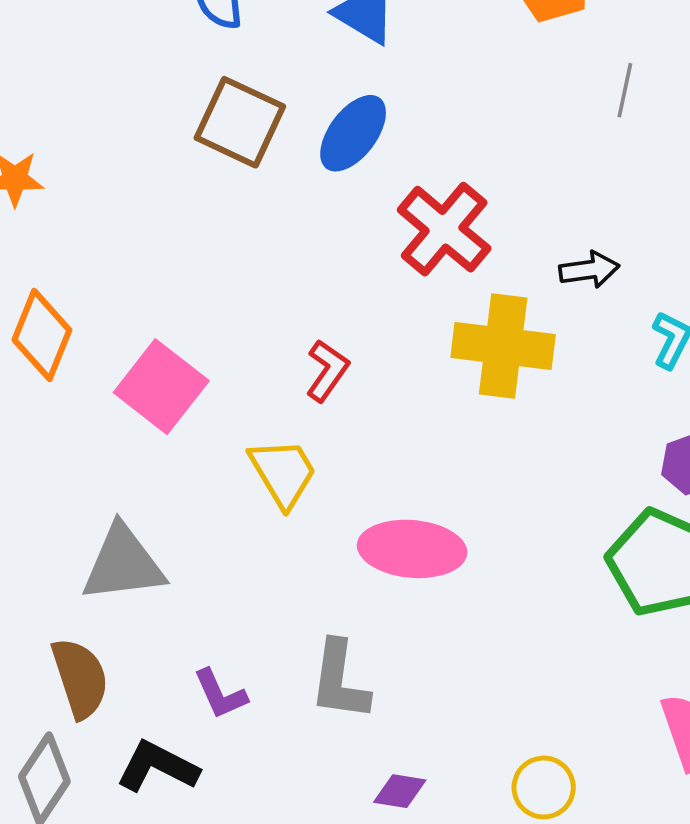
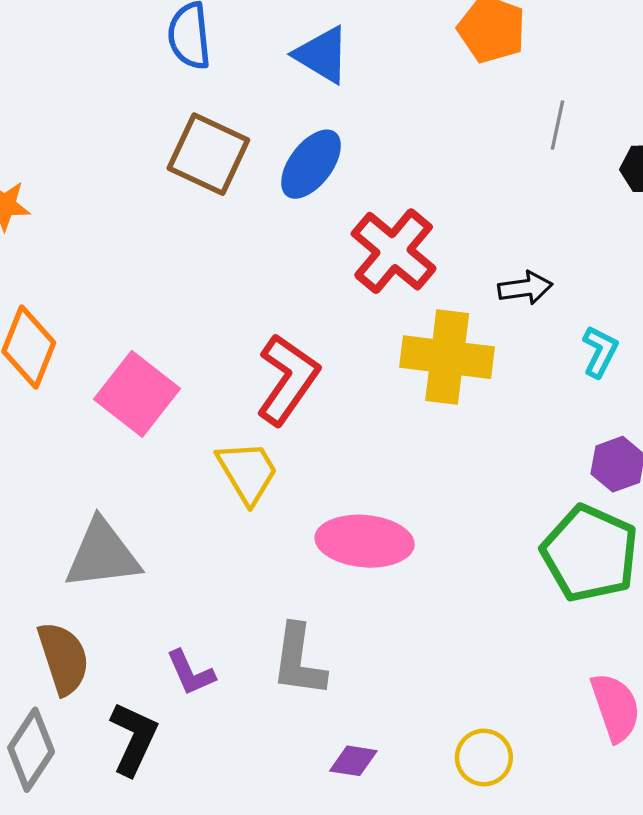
red L-shape: (327, 371) -> (288, 379), size x1.6
black L-shape: (158, 767) -> (134, 739), turned 88

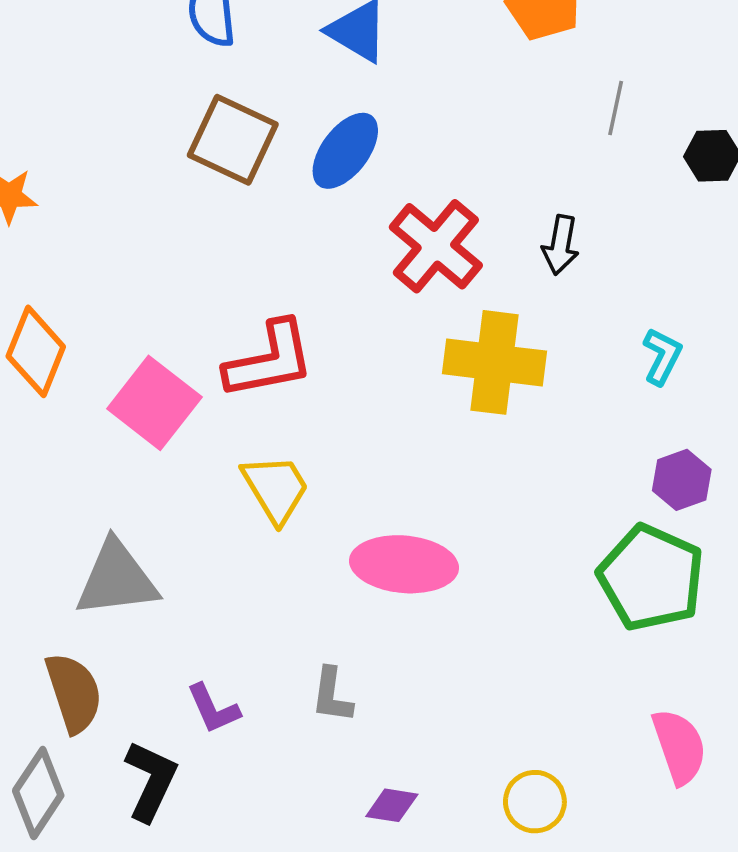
black arrow: (525, 288) -> (561, 245), moved, turned 108
red L-shape: (288, 379) -> (269, 360), moved, turned 44
gray L-shape: (299, 660) -> (332, 695), size x0.7

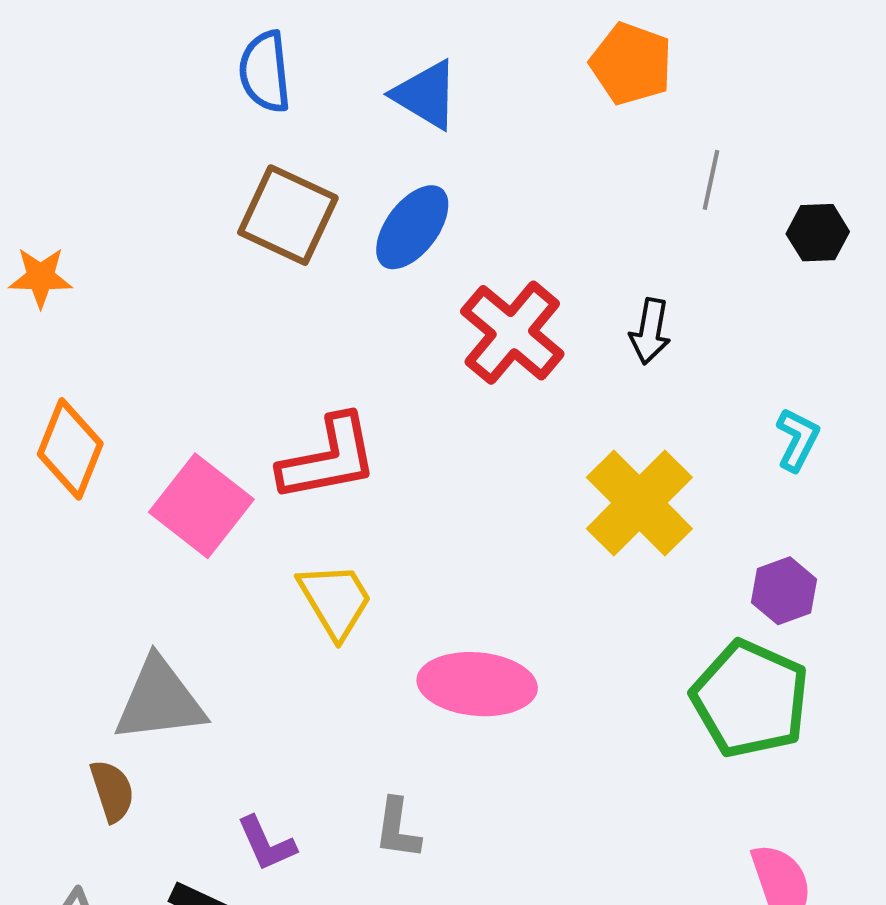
cyan L-shape: (662, 356) -> (797, 439), moved
yellow cross: (495, 362) -> (639, 503), moved, turned 38
brown semicircle: (74, 693) -> (112, 791), moved, size x0.7

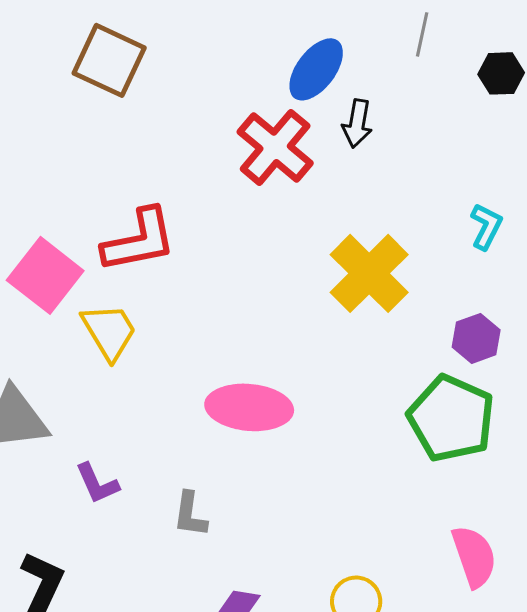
blue ellipse: (412, 227) -> (316, 69), moved
black arrow: (650, 331) -> (357, 123), moved
yellow trapezoid: (335, 600) -> (109, 331), moved
purple L-shape: (266, 844) -> (97, 483), moved

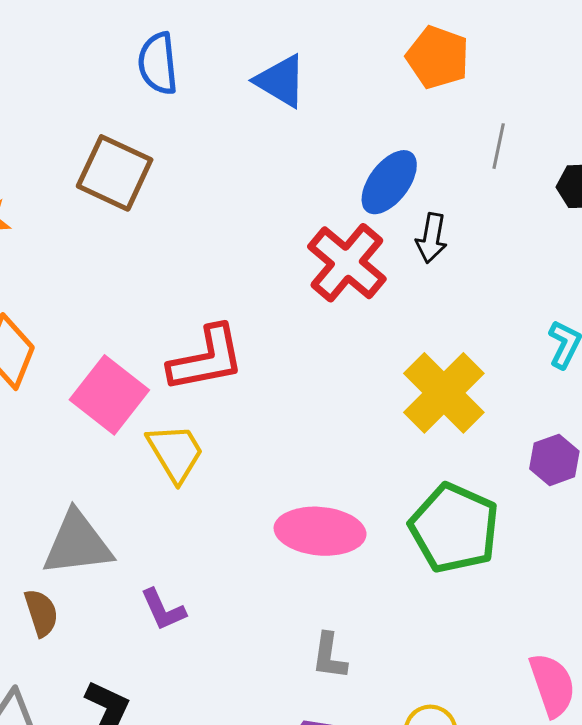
brown square: (109, 60) -> (115, 173), moved
green pentagon: (451, 418) -> (454, 528), moved
gray L-shape: (190, 514) -> (329, 656), moved

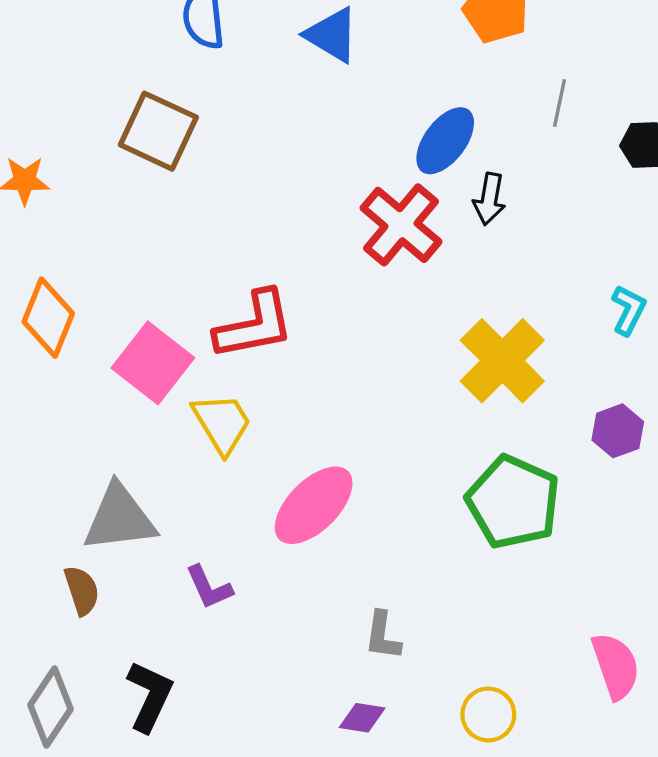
pink ellipse: (320, 531) -> (314, 505), moved, turned -50

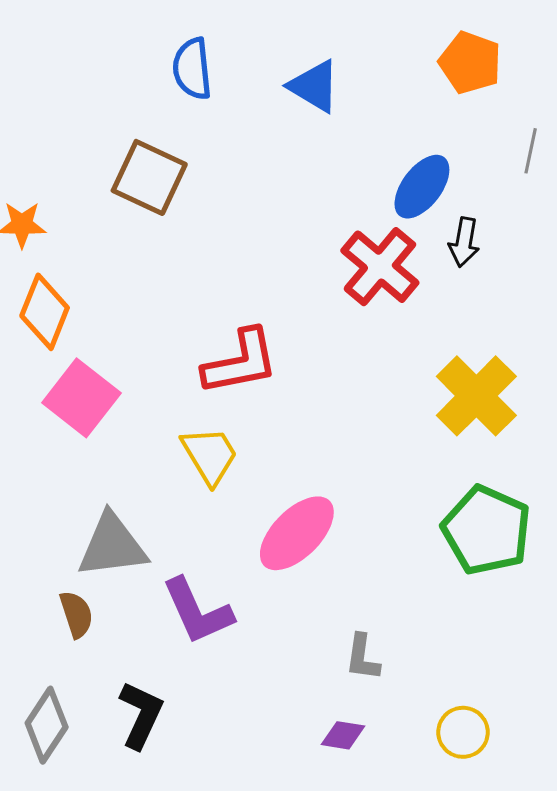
orange diamond: (48, 318) -> (45, 312), moved
pink square: (153, 363) -> (81, 398), moved
purple L-shape: (209, 587) -> (197, 611), size x1.6

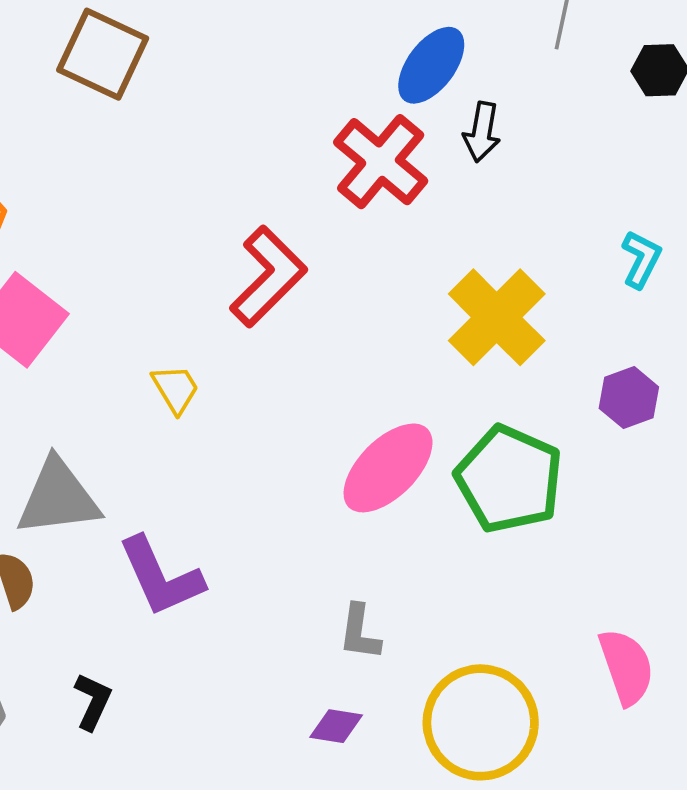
red L-shape: (240, 362) -> (268, 276), moved, turned -34
yellow trapezoid: (210, 455) -> (176, 389), size x0.7
pink ellipse: (297, 533) -> (388, 468), moved
black L-shape: (141, 715) -> (93, 701), size x0.7
yellow circle: (463, 732) -> (481, 722), size x1.8

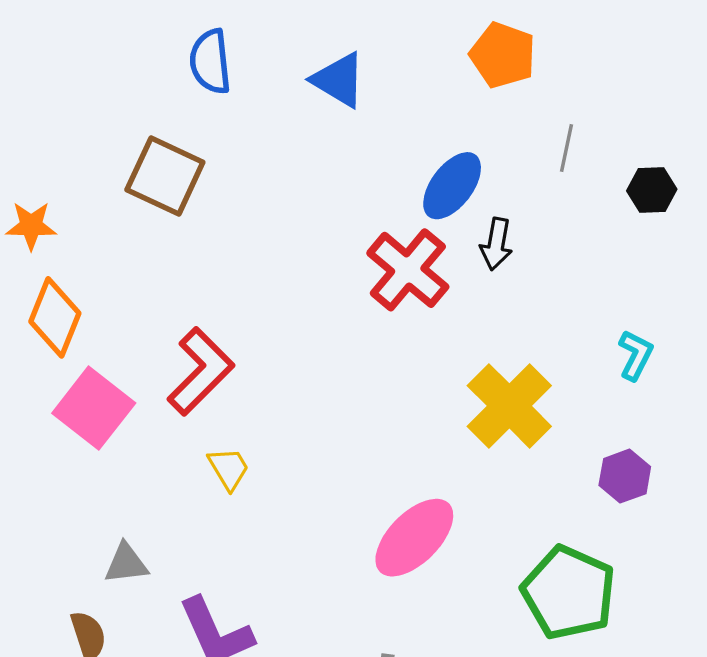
red L-shape: (268, 276) -> (201, 371), moved
green pentagon: (509, 479) -> (569, 593), moved
gray triangle: (58, 498) -> (126, 563), size x0.6

